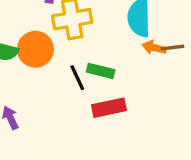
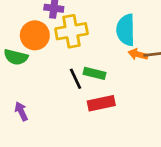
orange circle: (35, 49) -> (35, 35), moved

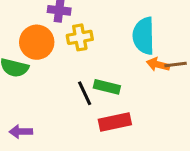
yellow cross: (71, 31) -> (80, 37), size x0.7
purple arrow: (21, 111) -> (21, 132), turned -66

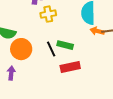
orange circle: (37, 42) -> (21, 49), moved
purple arrow: (21, 132) -> (11, 73), turned 96

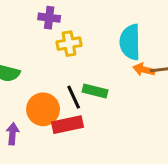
orange circle: (21, 49) -> (43, 109), moved
red rectangle: (70, 67) -> (67, 125), moved

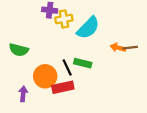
cyan semicircle: (130, 42) -> (88, 28), moved, turned -135
yellow cross: (69, 44) -> (64, 19), moved

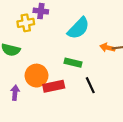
yellow cross: (64, 19) -> (26, 23), moved
black line: (67, 67) -> (90, 85), moved

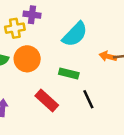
orange circle: (37, 76) -> (27, 59), moved
red rectangle: (54, 86) -> (47, 101), turned 54

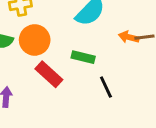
red rectangle: (47, 101) -> (49, 74), moved

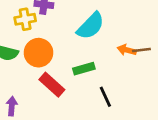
green rectangle: (83, 57) -> (84, 69), turned -30

